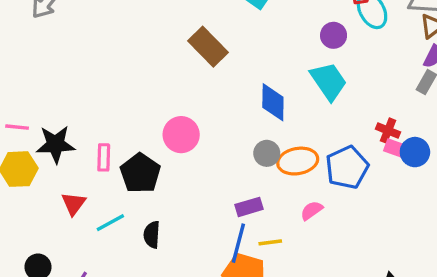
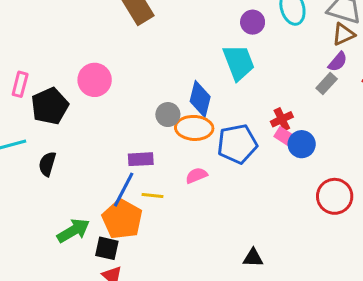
blue diamond: (273, 102) -> (200, 99), moved
red cross: (388, 131) -> (282, 119), turned 30

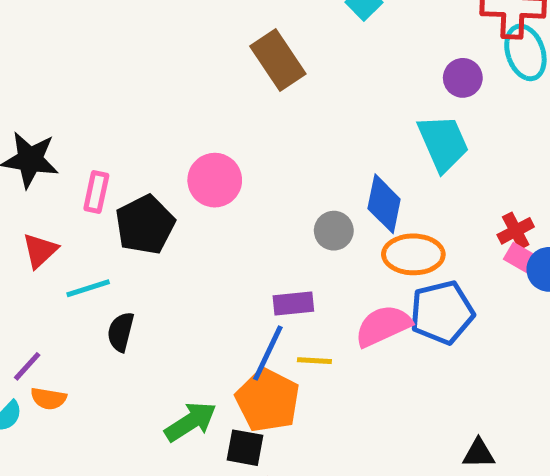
orange ellipse: (194, 128) -> (413, 254), moved
blue pentagon: (237, 144) -> (442, 312), moved
black semicircle: (47, 164) -> (121, 332), moved
pink semicircle: (196, 175) -> (383, 326), size x1.6

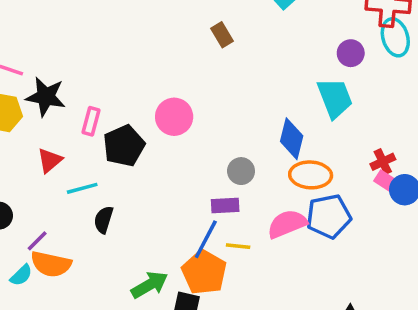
brown rectangle: (278, 60) -> (222, 35), size x0.6
gray circle: (334, 231) -> (241, 171), moved
orange semicircle: (49, 399) -> (51, 264), size x1.6

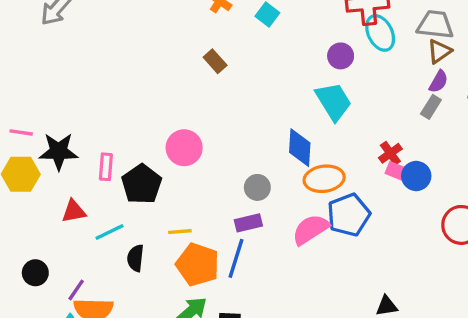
red triangle: (50, 160) -> (74, 211), turned 40
yellow line: (238, 246) -> (180, 232), moved
orange pentagon: (204, 272) -> (198, 265), moved

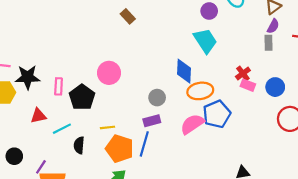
gray rectangle: (431, 107) -> (269, 43), turned -32
blue circle: (416, 176) -> (275, 87), moved

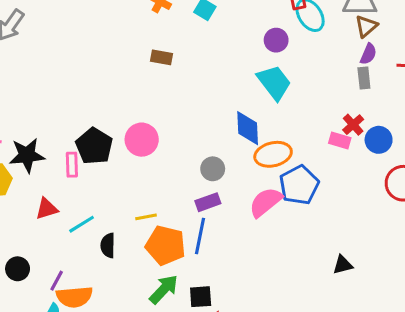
brown rectangle: (128, 16) -> (162, 57), turned -32
red cross: (243, 73) -> (353, 125), moved
black pentagon: (82, 97) -> (94, 146), moved

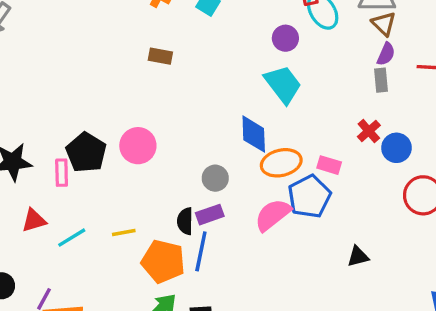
brown triangle: (366, 26) -> (384, 24), turned -35
pink rectangle: (340, 140) -> (329, 165), moved
yellow line: (146, 217) -> (124, 232), moved
black semicircle: (108, 246) -> (185, 221), moved
black triangle: (343, 265) -> (358, 256), moved

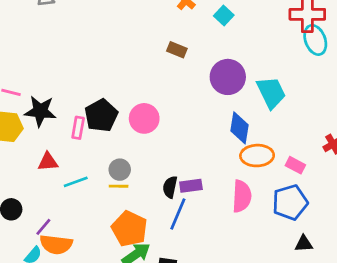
purple circle: (285, 38) -> (228, 77), moved, size x1.6
gray circle: (215, 178) -> (120, 170), moved
blue pentagon: (309, 196) -> (290, 202), moved
pink semicircle: (273, 215) -> (242, 196), turned 120
orange pentagon: (163, 261) -> (129, 229), moved

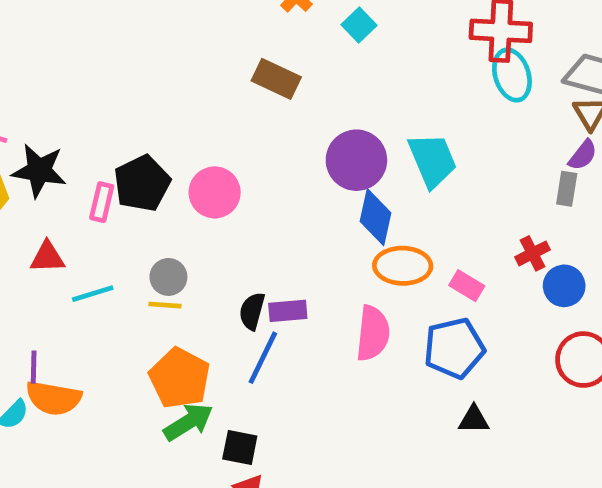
brown rectangle: (177, 50) -> (276, 79), size x1.4
purple circle: (228, 77) -> (356, 160), moved
purple line: (43, 227) -> (34, 367), turned -42

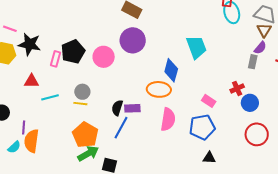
purple circle: (356, 160) -> (133, 40), moved
orange ellipse: (403, 266) -> (159, 89), moved
orange semicircle: (54, 398) -> (31, 141), turned 85

